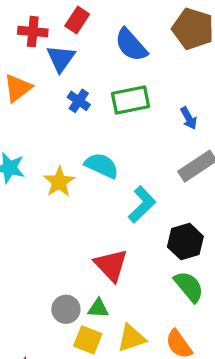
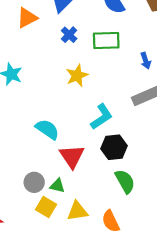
cyan semicircle: (102, 165) -> (47, 129), moved
yellow star: (59, 182) -> (77, 75), moved
black hexagon: (185, 242) -> (114, 147), moved

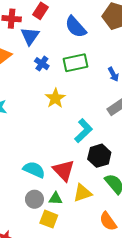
cyan semicircle: (47, 129) -> (34, 170), moved
yellow triangle: (77, 211) -> (82, 193), moved

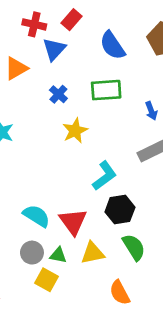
blue cross: (42, 64) -> (58, 94), moved

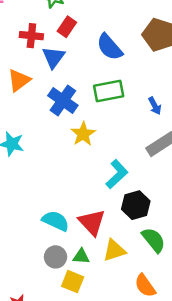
blue cross: (58, 94) -> (63, 100), size x1.6

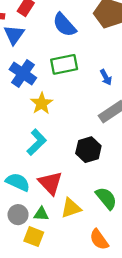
cyan L-shape: (117, 174) -> (37, 142), moved
black hexagon: (136, 205) -> (88, 150), moved

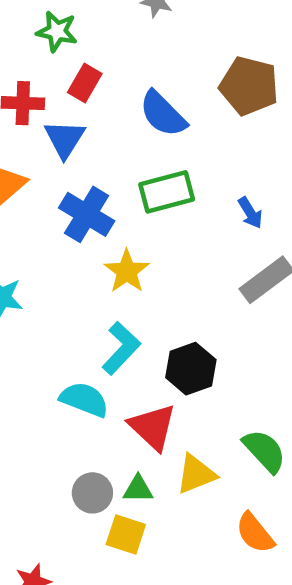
black hexagon: (88, 150) -> (191, 369), moved
cyan semicircle: (18, 182) -> (84, 399), moved

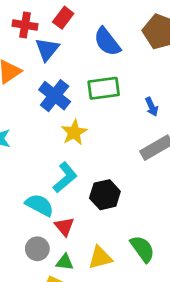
red triangle: (153, 427) -> (64, 227), moved, size x0.7
gray circle: (92, 493) -> (37, 249), moved

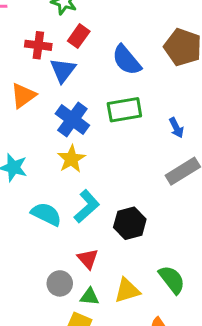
yellow star: (74, 132) -> (71, 159), moved
cyan semicircle: (40, 205) -> (46, 214), moved

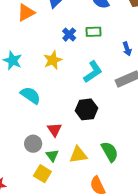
green rectangle: (124, 110) -> (94, 32), size x0.7
blue cross: (72, 119) -> (69, 35), moved, size x0.6
cyan L-shape: (87, 206) -> (93, 72), moved
green triangle: (90, 297) -> (52, 155), turned 40

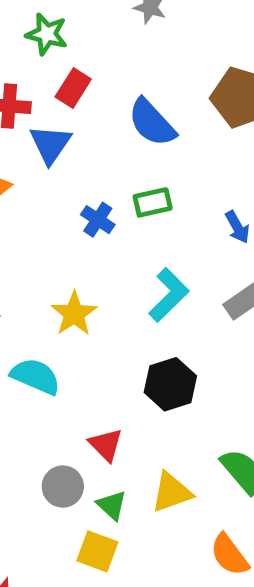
yellow star: (53, 60) -> (74, 314), moved

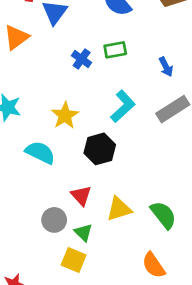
black hexagon: (170, 384) -> (100, 149), moved
yellow triangle: (172, 492) -> (119, 209), moved

